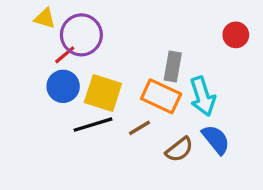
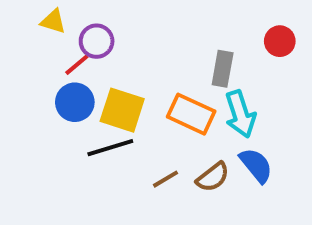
purple circle: (81, 35) -> (97, 41), size x0.7
gray rectangle: (173, 66) -> (223, 69), moved
brown line: (139, 128) -> (165, 179), moved

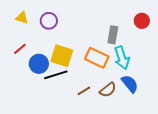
yellow triangle: (53, 21) -> (22, 18), moved
red line: (77, 65) -> (20, 49), moved
blue circle: (75, 102) -> (39, 64), moved

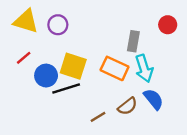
yellow triangle: (22, 18) -> (26, 21), size x1.6
brown line: (84, 91) -> (98, 117), moved

